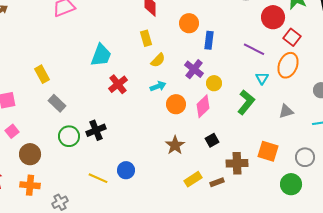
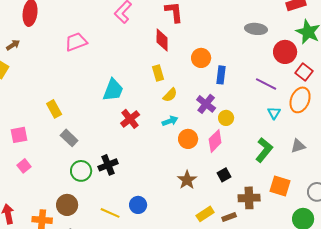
green L-shape: (246, 102) -> (264, 150), moved
brown circle: (30, 154) -> (67, 205), moved

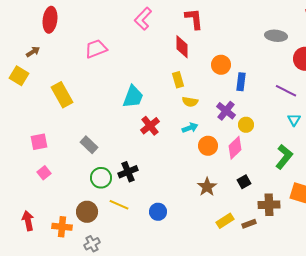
yellow semicircle: (170, 95) -> (190, 102), turned 56
yellow rectangle: (54, 109) -> (62, 95), moved, size x1.4
yellow line: (110, 213) -> (119, 205), moved

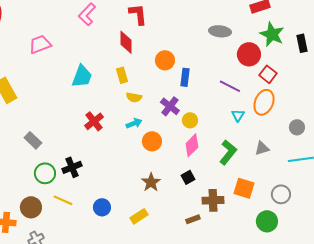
cyan trapezoid: (133, 97) -> (82, 76), moved
pink diamond: (235, 148) -> (192, 145), moved
yellow rectangle: (225, 221) -> (139, 216), moved

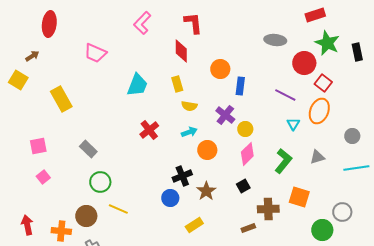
pink trapezoid: (40, 44) -> (95, 53), turned -135
black cross: (72, 167) -> (182, 176), moved
gray circle: (281, 194) -> (342, 212), moved
blue circle: (102, 207) -> (170, 198), moved

